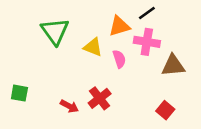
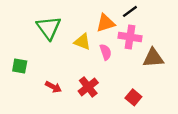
green square: (19, 93) -> (20, 66), moved
red arrow: (69, 106) -> (53, 87), moved
red square: (165, 110) -> (133, 97), moved

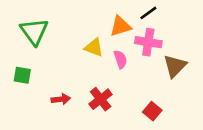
green triangle: (49, 28) -> (34, 32), moved
brown triangle: (153, 58) -> (175, 66), turned -40
red arrow: (53, 87) -> (61, 99), turned -35

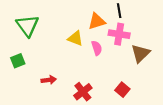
black line: (148, 13) -> (119, 11), turned -64
green square: (22, 75) -> (18, 61), turned -32
red cross: (101, 99) -> (83, 92), moved

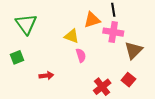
pink semicircle: (97, 48) -> (81, 55), moved
red square: (122, 90) -> (128, 80), moved
red cross: (83, 92) -> (102, 87), moved

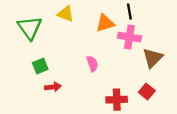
yellow triangle: (72, 36) -> (66, 14), moved
green square: (17, 57) -> (40, 66), moved
red cross: (102, 87) -> (117, 100), turned 36

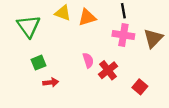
orange triangle: (105, 23) -> (87, 17), moved
brown triangle: (153, 58) -> (153, 38), moved
red cross: (117, 100) -> (108, 70), moved, turned -36

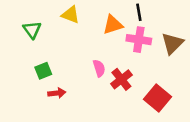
orange triangle: (87, 17) -> (113, 25), moved
green triangle: (29, 26) -> (32, 30), size x0.7
red square: (140, 87) -> (157, 98), size x1.5

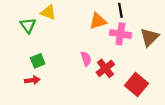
yellow triangle: (71, 15) -> (48, 12), moved
red arrow: (57, 93) -> (32, 80), moved

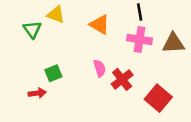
orange triangle: (98, 21) -> (100, 24), moved, turned 48
brown triangle: (149, 37) -> (173, 43), turned 42
green square: (38, 61) -> (53, 73), moved

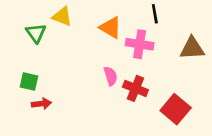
pink cross: (140, 39) -> (140, 44), moved
green square: (53, 73) -> (29, 82), moved, turned 35
red cross: (122, 79) -> (135, 88), turned -30

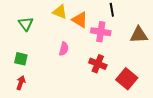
yellow triangle: (62, 17) -> (60, 12), moved
pink semicircle: (111, 76) -> (64, 49), moved, turned 32
red arrow: (41, 104) -> (21, 83), moved, turned -64

